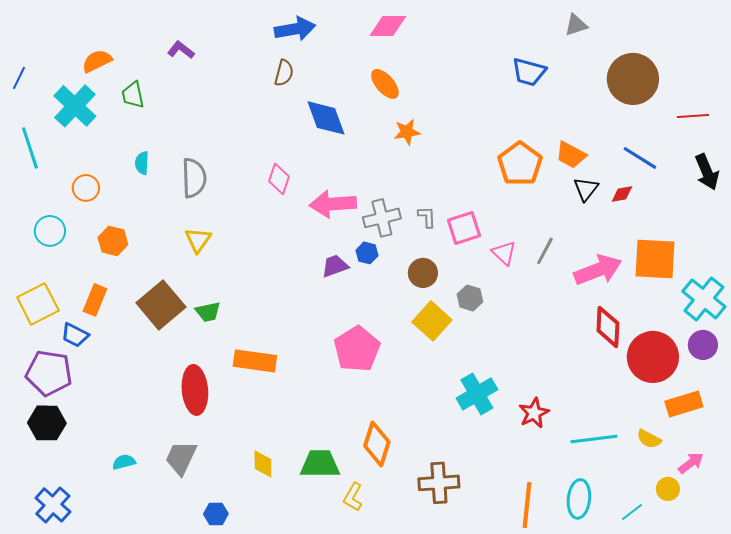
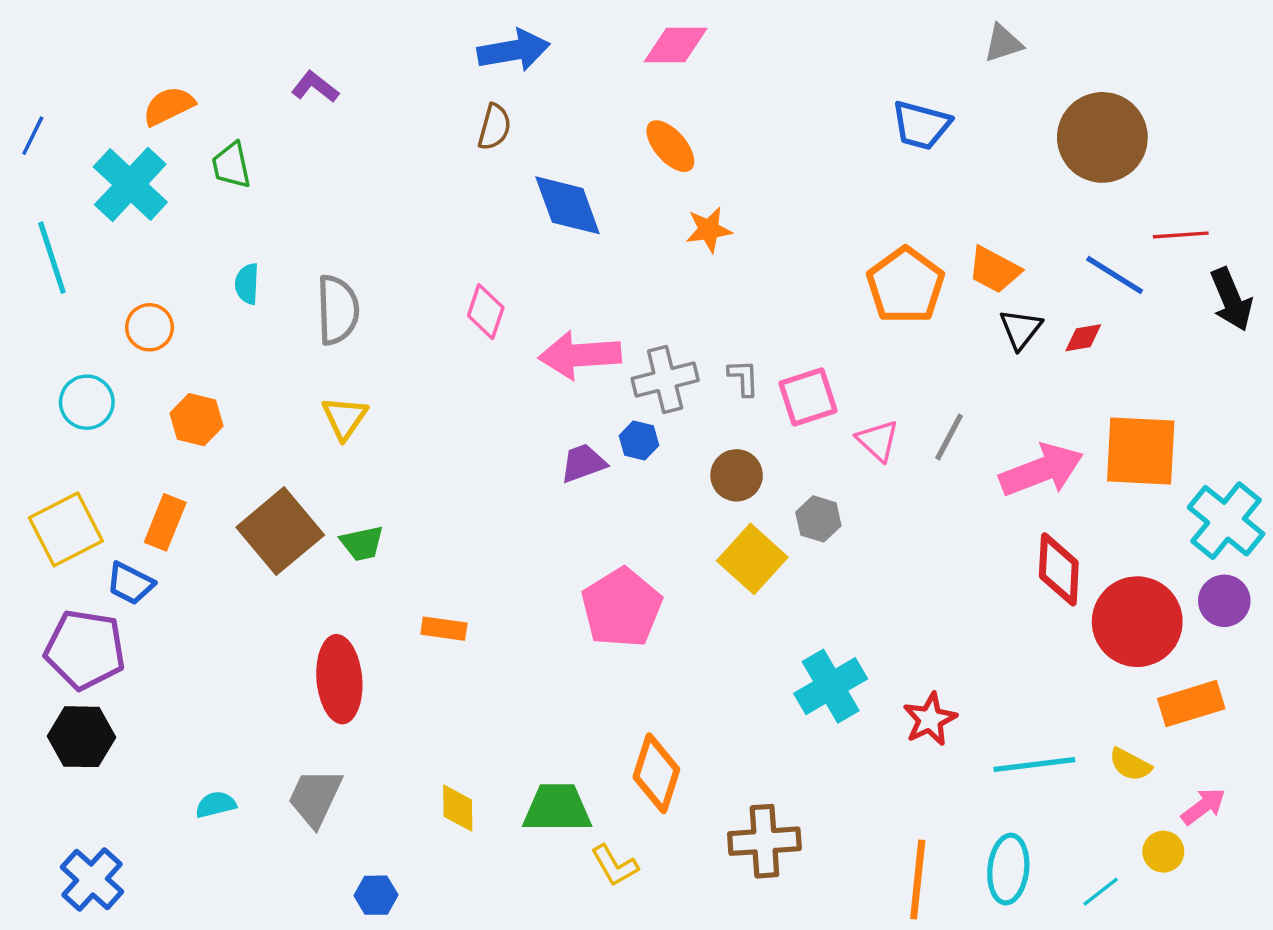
red line: (693, 116) -> (1181, 235), moved
orange rectangle: (255, 361) -> (444, 629), size x0.6
yellow L-shape: (353, 497) -> (615, 866), turned -60

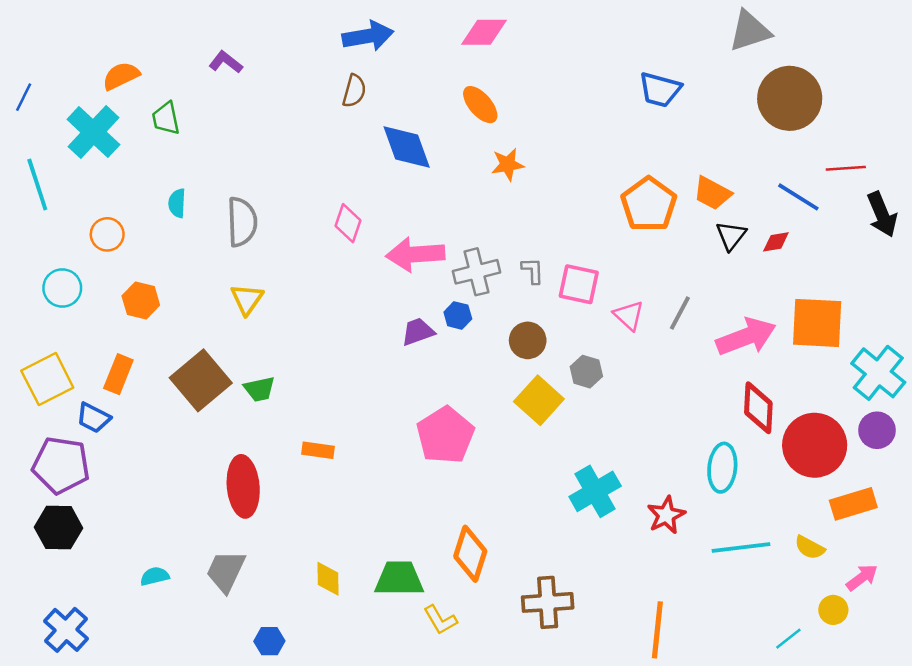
gray triangle: (1003, 43) -> (750, 31), moved, size x1.5
pink square: (808, 397) -> (579, 284), turned 30
cyan ellipse: (1008, 869) -> (722, 468), moved

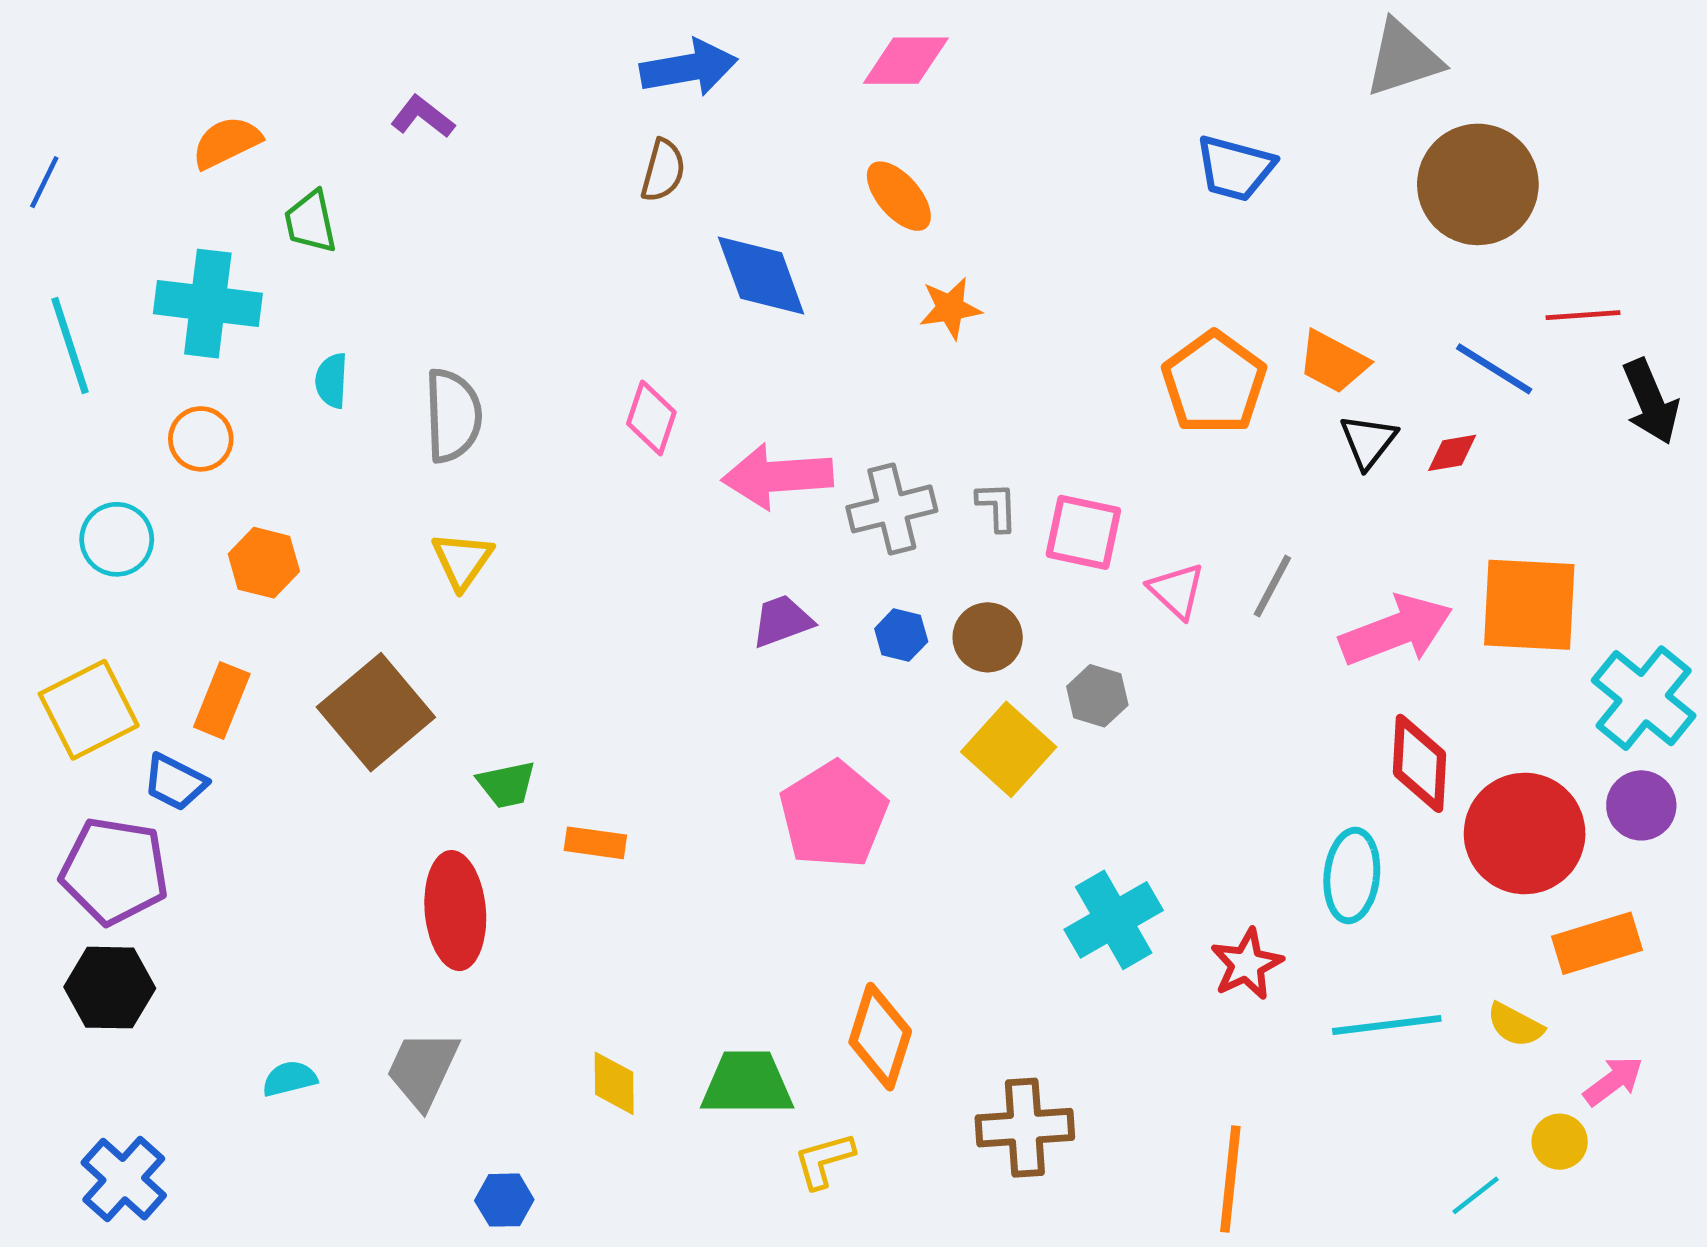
cyan cross: (93, 132) -> (208, 304), moved, turned -36
blue hexagon: (458, 315) -> (901, 635), moved
green trapezoid: (259, 389) -> (507, 784), moved
yellow L-shape: (440, 620) -> (824, 1160), turned 104

